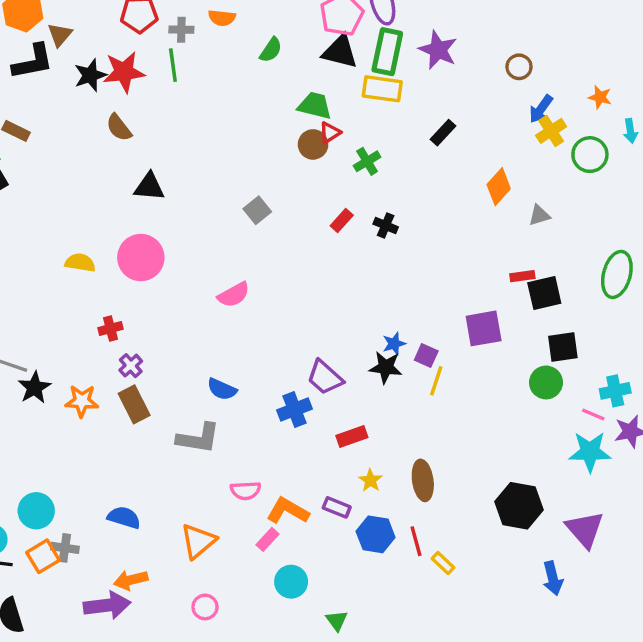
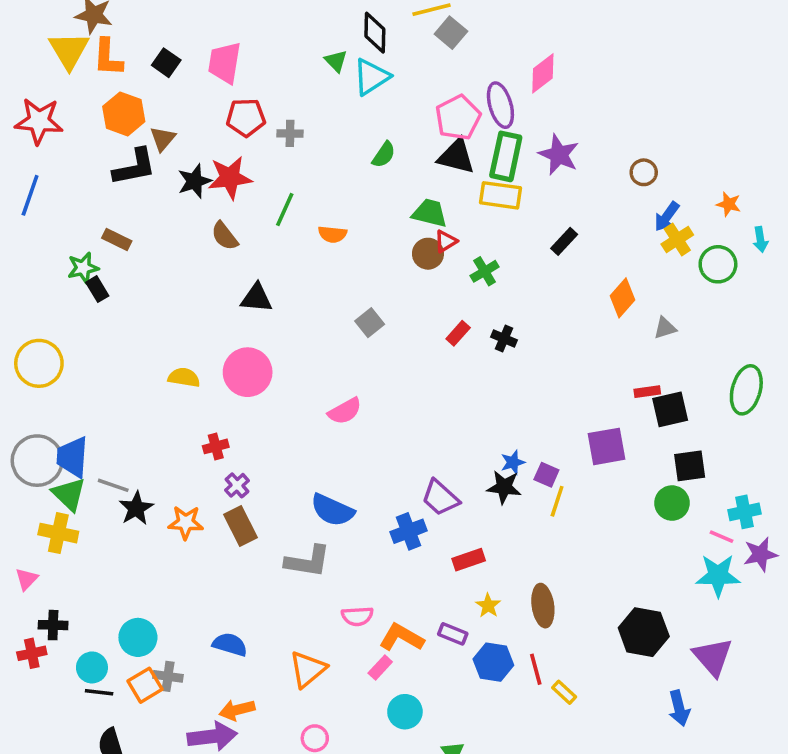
orange semicircle: (222, 18) -> (332, 234), moved
green line: (173, 65) -> (285, 209), moved, turned 32
blue semicircle: (222, 389) -> (332, 510), size x1.4

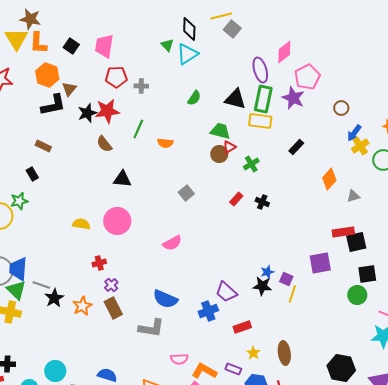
pink pentagon: (458, 118) -> (307, 77), moved
green star: (83, 268) -> (19, 201), moved
red rectangle: (647, 392) -> (343, 232), size x1.5
orange star: (186, 522) -> (82, 306), turned -30

